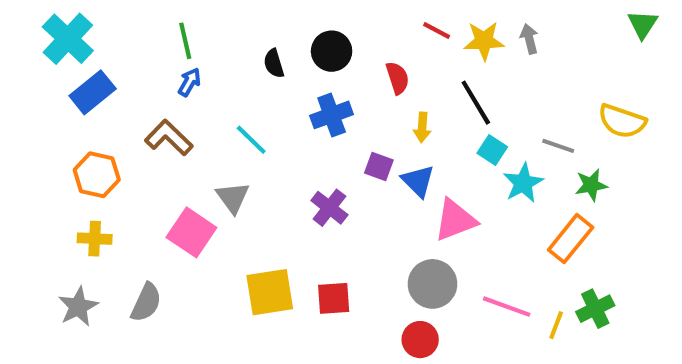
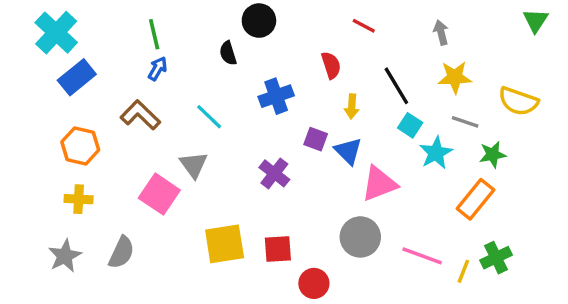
yellow star: (484, 41) -> (455, 77), moved
black circle: (332, 51) -> (259, 21), moved
red circle: (420, 340) -> (314, 283), moved

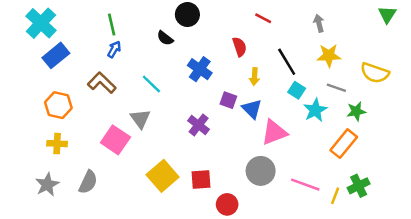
black semicircle: (228, 53) -> (165, 38), turned -35
blue cross: (276, 96) -> (200, 69), turned -35
yellow square: (225, 244) -> (163, 176), turned -32

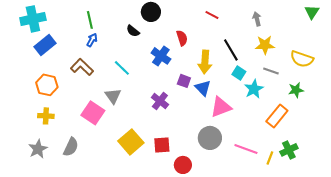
cyan cross: (41, 23) -> (33, 19), turned 35
red semicircle: (240, 47) -> (182, 38), moved
yellow arrow: (254, 77) -> (205, 62), size x1.6
green star: (356, 111) -> (296, 90), moved

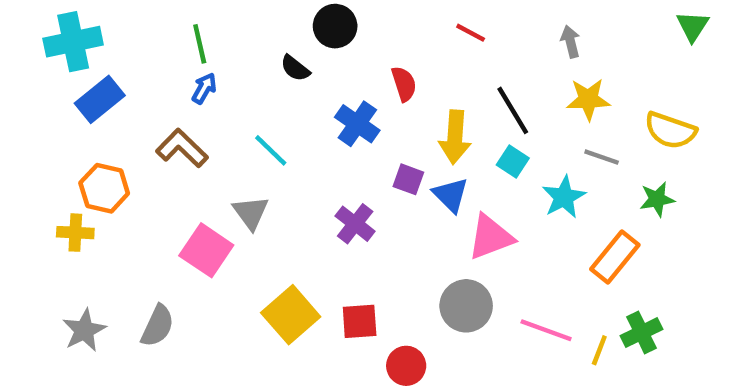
cyan square: (239, 73) -> (513, 162), moved
yellow cross: (46, 116) -> (75, 233), moved

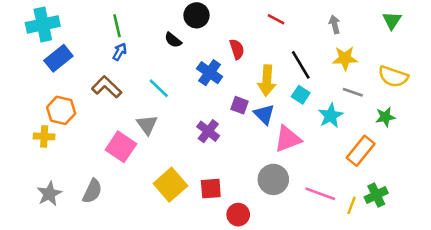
green triangle: (693, 26) -> (392, 21), moved

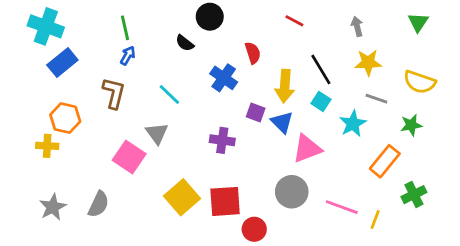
cyan cross: (43, 24) -> (46, 26), turned 32
brown L-shape: (107, 87) -> (114, 93), turned 60
purple cross: (208, 131) -> (222, 140), turned -30
red square: (211, 189) -> (225, 201), size x1.4
green cross: (376, 195) -> (414, 195), moved

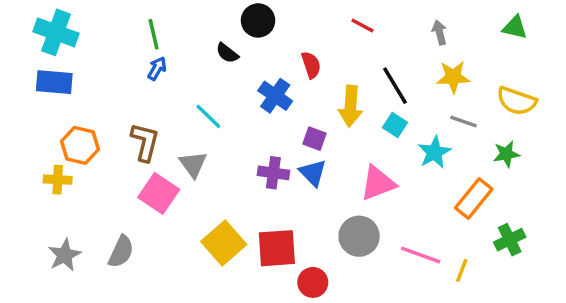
green triangle: (418, 22) -> (515, 27), turned -50
blue rectangle: (62, 63) -> (54, 82), moved, turned 44
brown L-shape: (114, 93) -> (145, 142), moved
blue triangle: (282, 122) -> (313, 173), moved

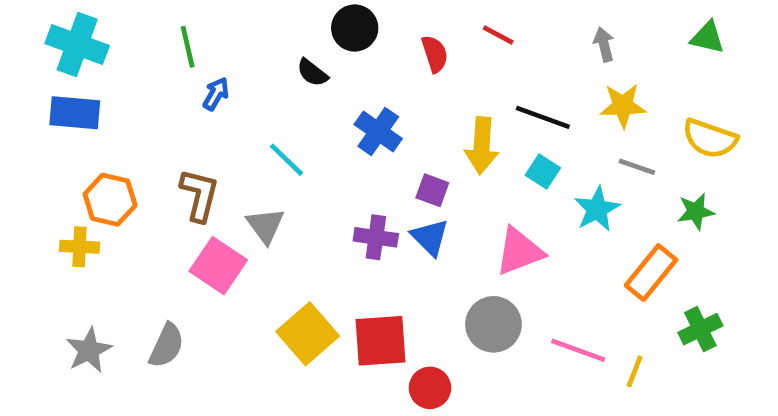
green line: (154, 34) -> (188, 47), moved
red semicircle: (311, 65) -> (435, 54), moved
black line: (395, 86) -> (543, 117), turned -39

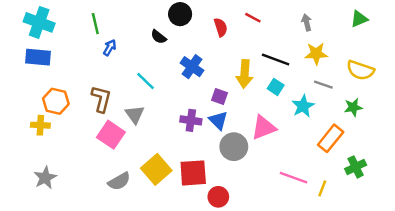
green triangle: (707, 37) -> (359, 19), turned -36
gray circle: (493, 324) -> (234, 147), moved
gray semicircle: (167, 346) -> (119, 181), moved, turned 35

